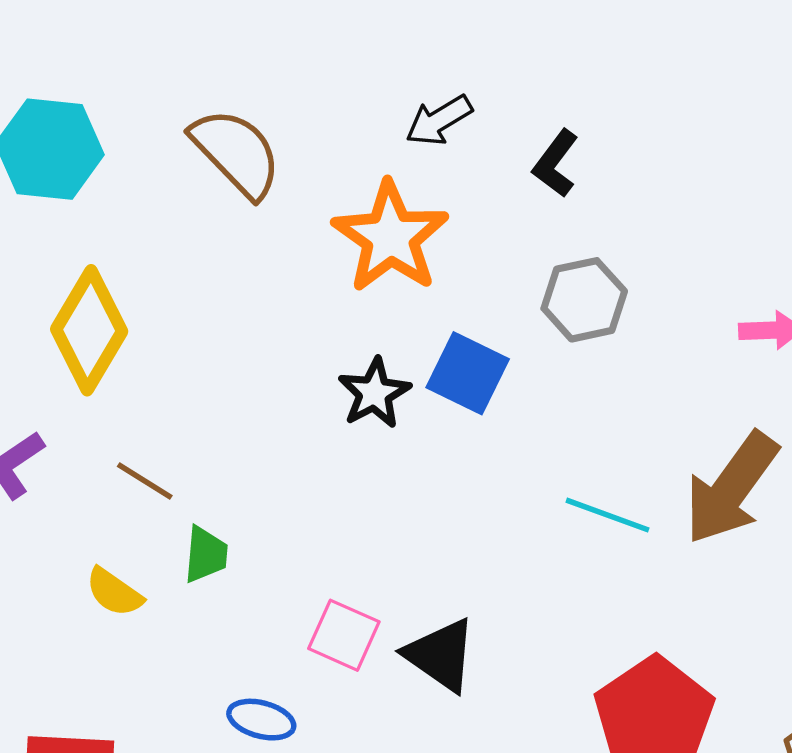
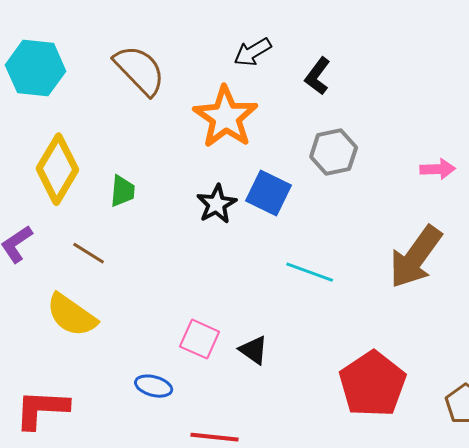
cyan line: (608, 515) -> (310, 272), moved
green trapezoid: (206, 555) -> (123, 191), moved
yellow semicircle: (114, 592) -> (72, 315), size x1.6
black triangle: (441, 655) -> (254, 350), size x0.7

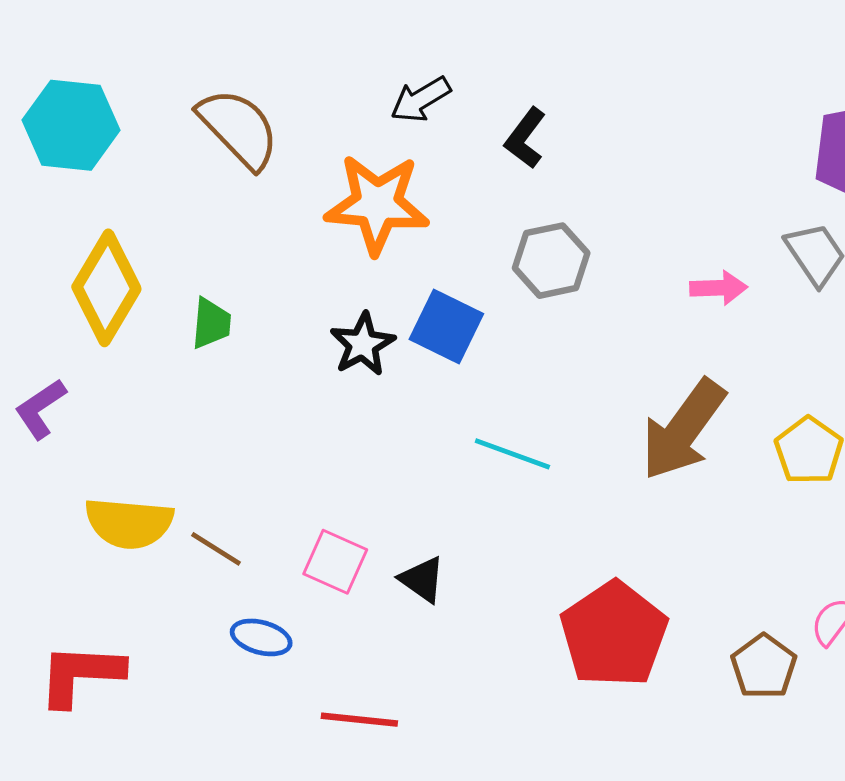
orange star: (226, 117) -> (377, 204), turned -30
brown line: (89, 253) -> (216, 549), moved
yellow semicircle: (72, 315) -> (129, 523), turned -30

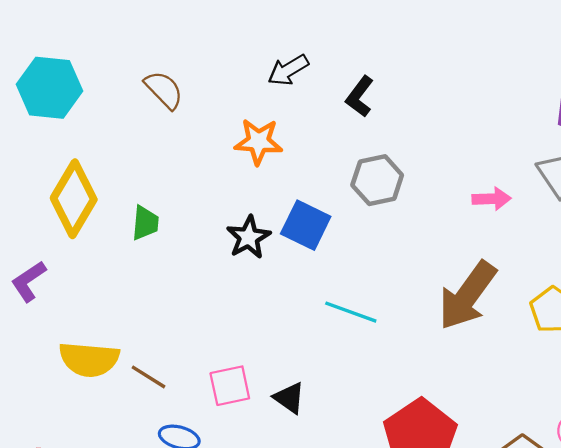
brown semicircle: (239, 128) -> (164, 90), size x0.7
orange star: (377, 204) -> (258, 142), size x0.7
pink square: (335, 562) -> (230, 386), turned -36

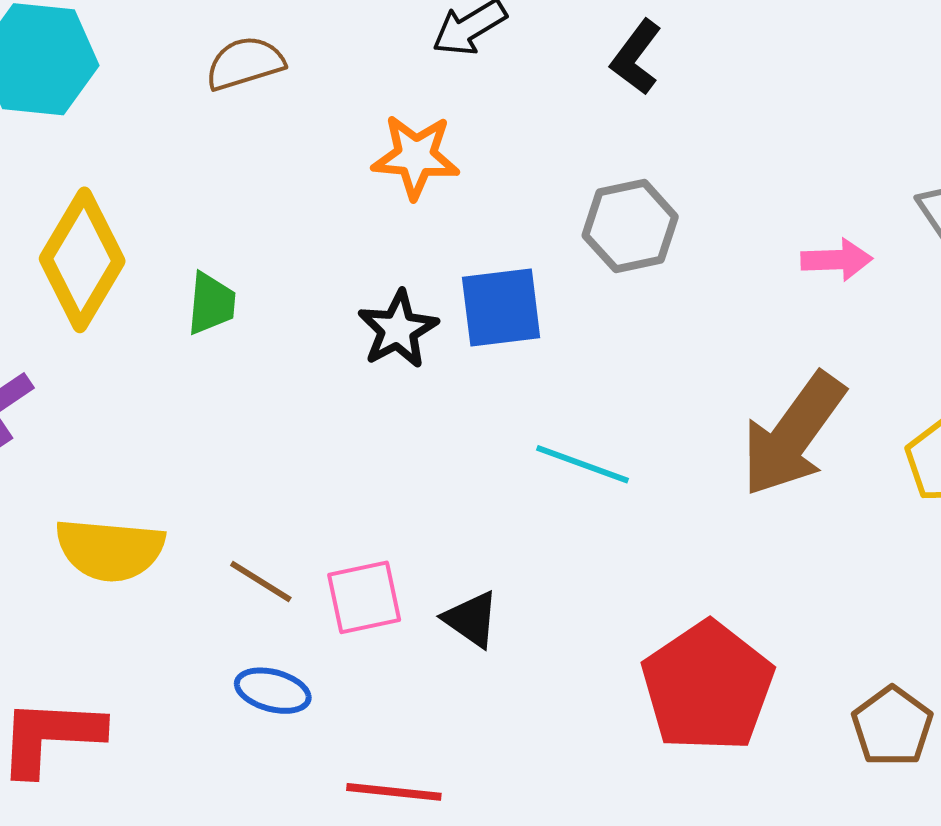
brown semicircle: (164, 90) -> (245, 63), turned -63
black L-shape: (360, 96) -> (636, 57), moved
blue square: (306, 225) -> (501, 307), turned -33
brown line: (148, 377) -> (261, 581), moved

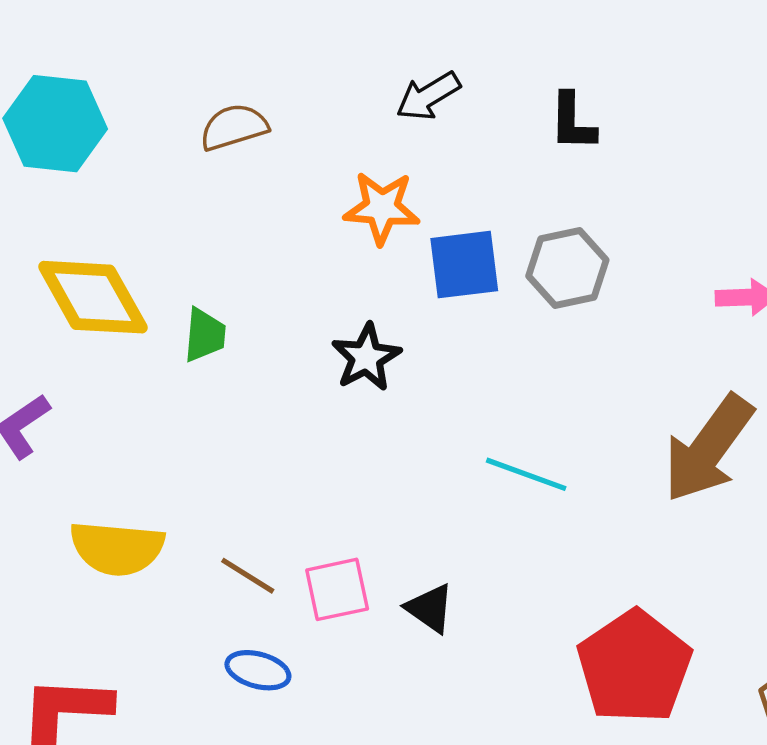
black L-shape: (636, 57) -> (573, 122), turned -36
yellow diamond: (82, 260) -> (93, 297), turned -60
blue square: (501, 307) -> (464, 265), moved

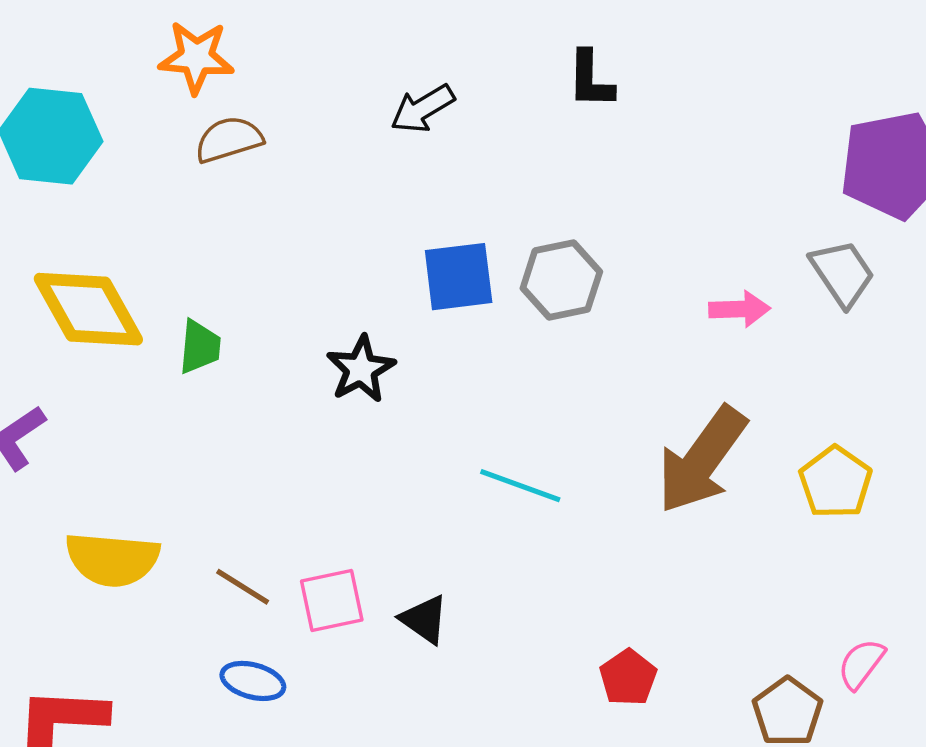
black L-shape: (573, 122) -> (590, 80), moved
orange star: (382, 208) -> (196, 57), moved
red pentagon: (634, 667) -> (628, 678), size x0.5

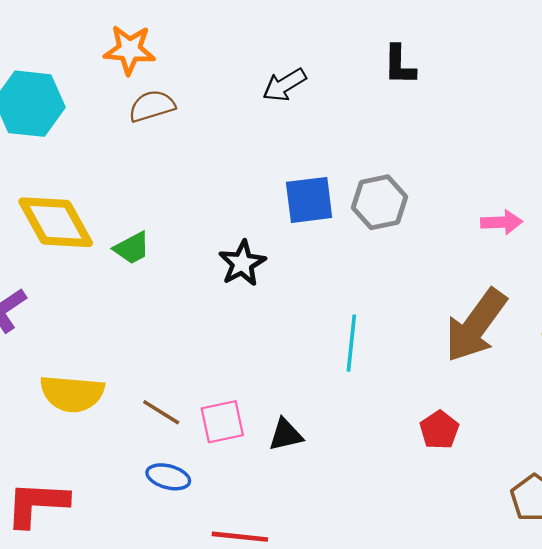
green trapezoid: (200, 347) -> (132, 248), turned 57
cyan line: (520, 486) -> (351, 343), turned 76
black triangle: (424, 619) -> (286, 435), turned -48
red pentagon: (628, 678) -> (439, 430), moved

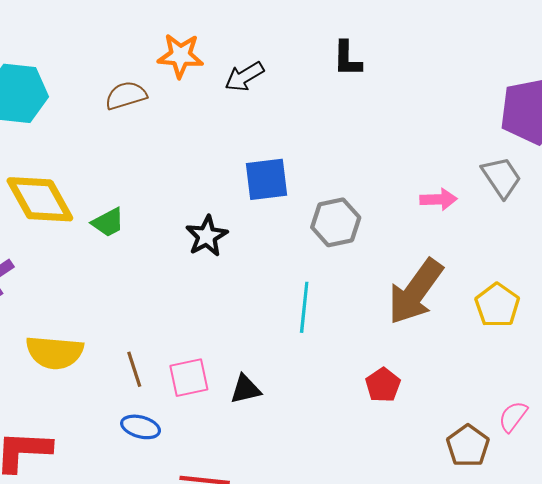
orange star: (130, 50) -> (180, 56), moved
gray hexagon: (379, 202) -> (336, 222), moved
brown line: (161, 412) -> (134, 369), turned 40

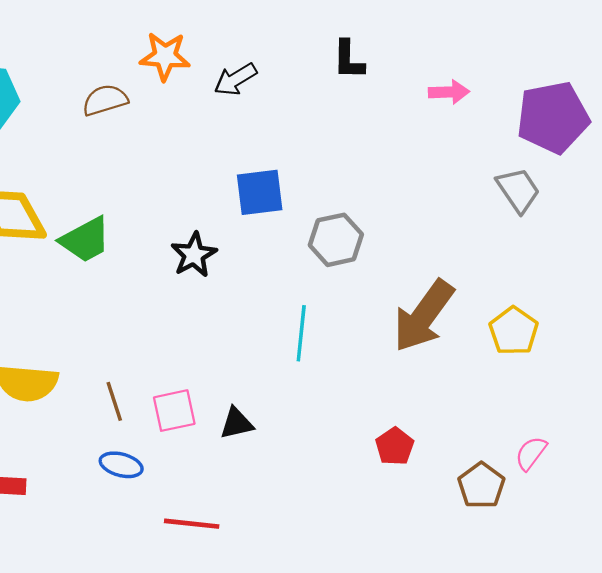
pink arrow: (439, 199) -> (449, 92), moved
green trapezoid: (108, 222) -> (85, 240), size x1.4
red pentagon: (383, 385) -> (395, 446), moved

